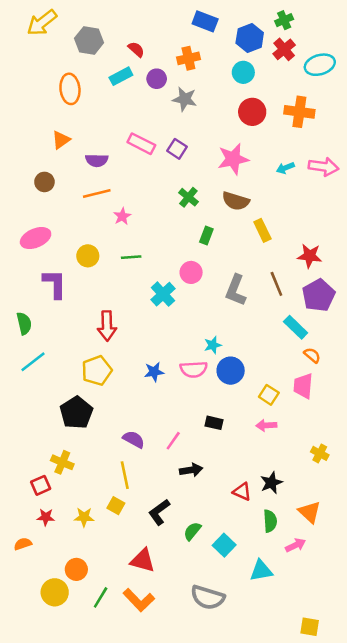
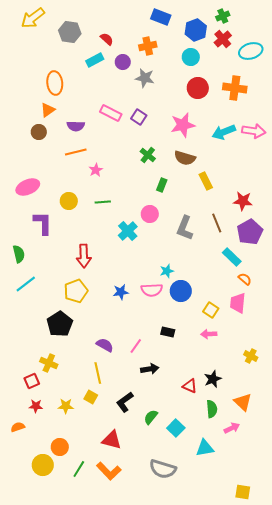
orange ellipse: (70, 89) -> (55, 83), moved
cyan arrow: (285, 168) -> (224, 132), size x1.6
brown circle: (44, 182) -> (39, 132), moved

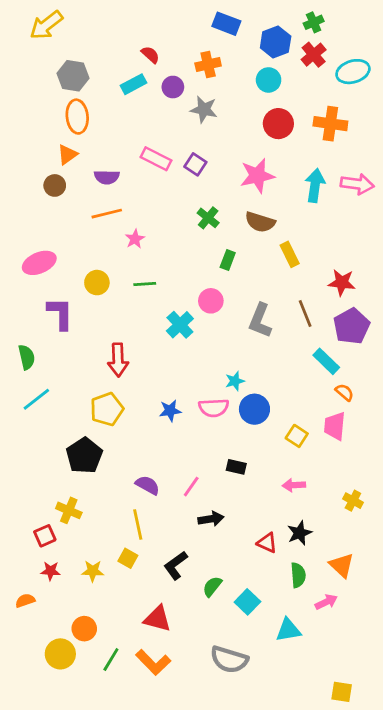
gray hexagon: (70, 32) -> (73, 76), moved
cyan arrow: (224, 132) -> (315, 185), turned 120
pink arrow: (209, 334) -> (294, 485), moved

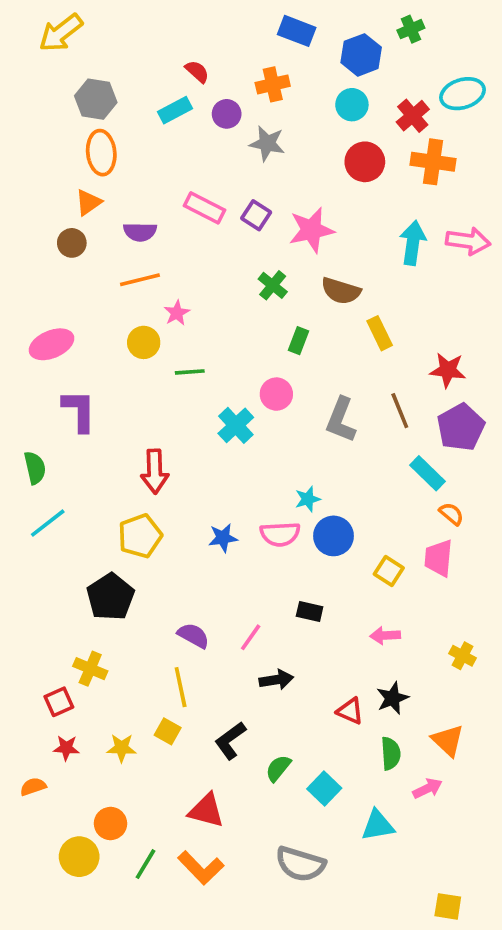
red cross: (314, 55) -> (413, 116), moved
pink star: (257, 176) -> (311, 230), moved
yellow circle: (97, 283) -> (144, 342), moved

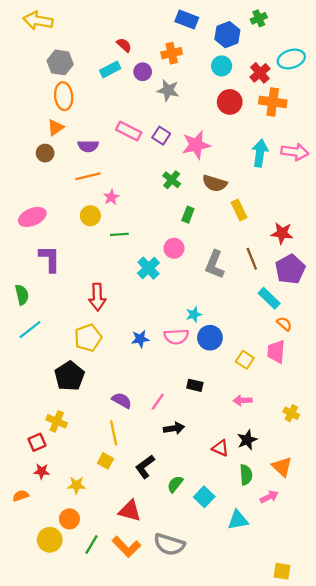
yellow arrow: (61, 33) -> (38, 21), turned 48
yellow star: (122, 748) -> (76, 485), moved
gray semicircle: (300, 864) -> (169, 544), moved

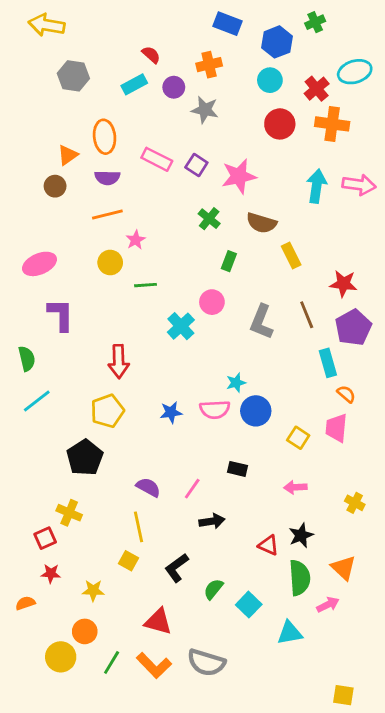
orange ellipse: (64, 96) -> (105, 137), moved
cyan rectangle: (269, 298) -> (328, 363), turned 30
green semicircle: (246, 475) -> (300, 578), size x1.4

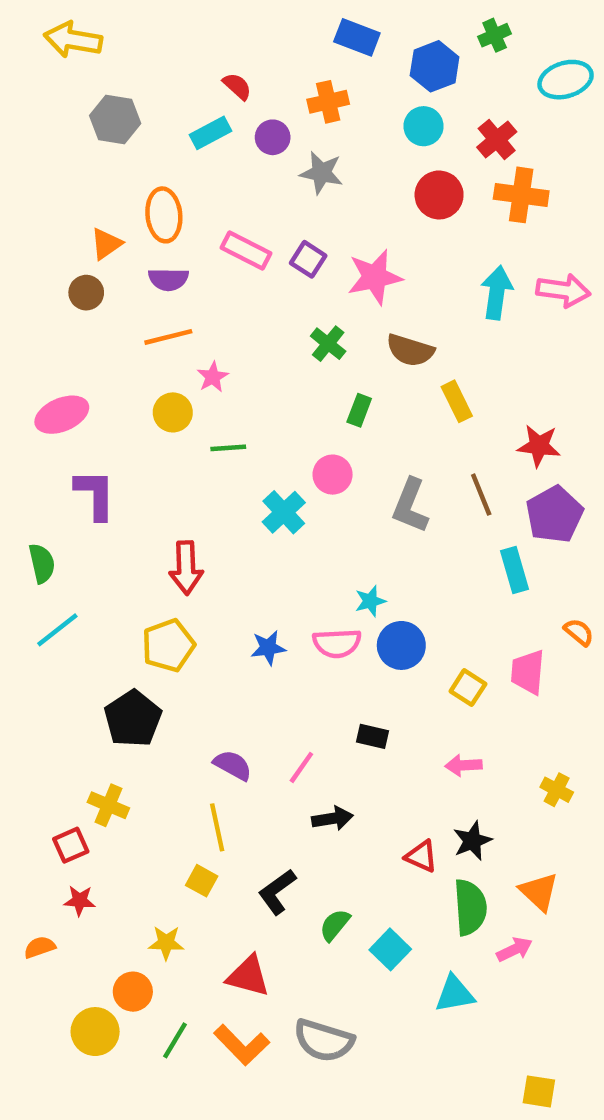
cyan ellipse: (355, 72) -> (566, 80), moved
orange semicircle: (346, 394) -> (579, 632), moved
yellow star: (93, 590) -> (166, 943), moved

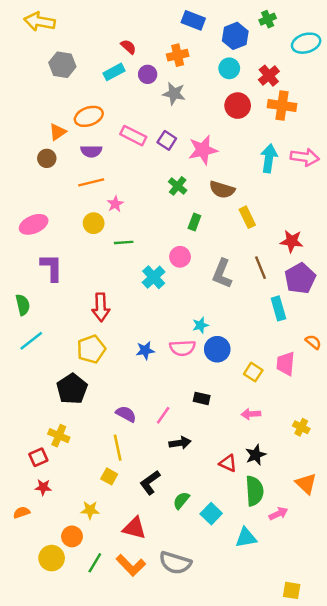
orange ellipse: (164, 215) -> (89, 116), turned 76
orange triangle: (539, 892) -> (306, 484), moved

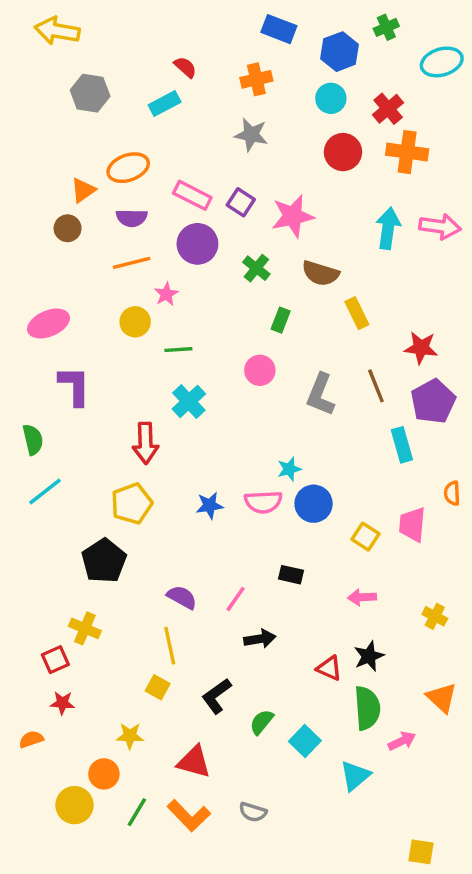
purple circle: (148, 74) -> (197, 244), moved, size x1.5
cyan cross: (154, 277) -> (189, 401), moved
orange semicircle: (313, 342) -> (452, 493), turned -133
cyan triangle: (246, 538) -> (355, 776), turned -30
gray semicircle: (175, 563) -> (253, 812), size x0.6

